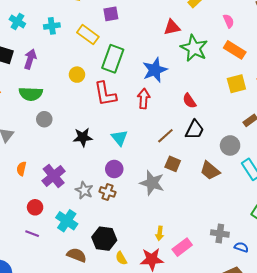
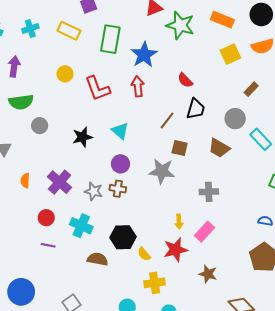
green rectangle: (113, 59) -> (110, 39), moved
gray cross: (220, 233) -> (209, 192), moved

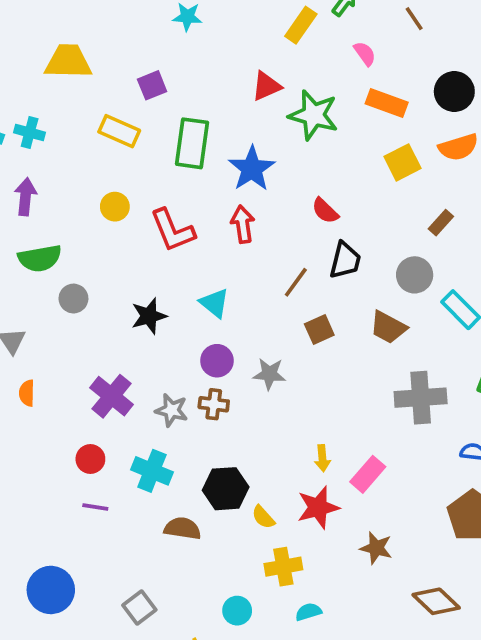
cyan cross: (30, 28) -> (30, 132), moved, turned 35
brown square: (180, 148) -> (319, 329), turned -35
gray star: (162, 171) -> (269, 374), moved, size x0.7
orange semicircle: (25, 180) -> (27, 393), moved
gray cross: (209, 192) -> (421, 398), moved, size x1.5

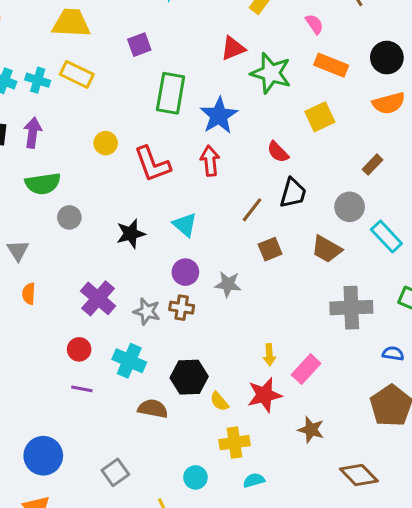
yellow rectangle: (119, 131) -> (77, 74), moved
yellow square: (403, 162) -> (320, 117), moved

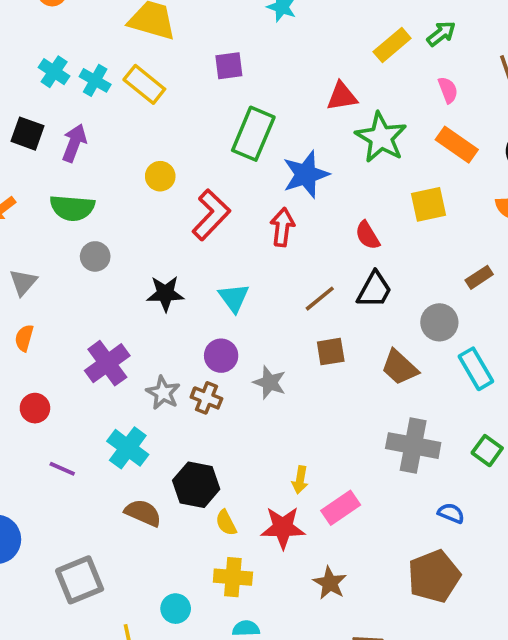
red L-shape: (152, 164) -> (211, 215), turned -129
red circle: (79, 349) -> (35, 408), moved
gray square: (115, 472) -> (80, 580), size x1.4

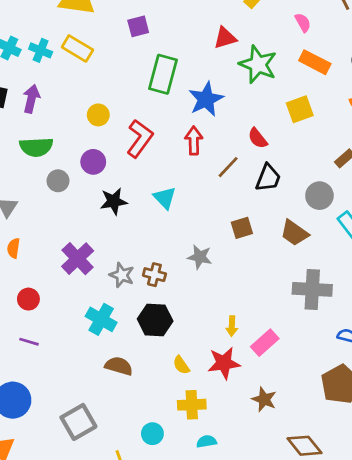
brown line: (320, 299) -> (228, 167), moved
purple circle: (221, 356) -> (93, 162), moved
purple line: (62, 469) -> (29, 342), moved
black hexagon: (196, 485) -> (155, 320), moved

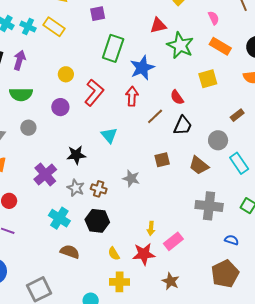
gray circle: (58, 181) -> (28, 128), moved
black star: (114, 201) -> (76, 155), moved

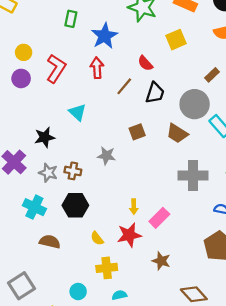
green rectangle: (113, 48) -> (71, 19), size x0.6
purple circle: (60, 107) -> (21, 78), moved
gray circle: (218, 140) -> (195, 104), size x1.4

